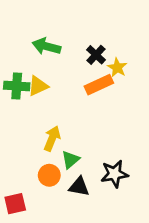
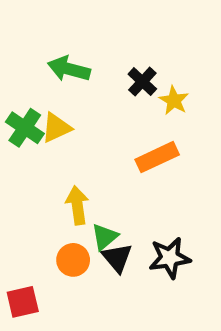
orange rectangle: (99, 85) -> (157, 157), moved
green cross: (17, 86) -> (25, 128), turned 30
yellow arrow: (52, 138) -> (77, 205), turned -30
black triangle: (79, 187) -> (117, 258), moved, turned 40

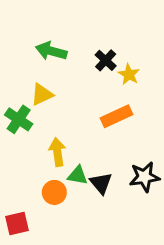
green cross: (25, 128) -> (19, 119), moved
green triangle: (105, 237) -> (78, 175), turned 50
black triangle: (117, 258) -> (101, 183), moved
black star: (170, 258) -> (144, 177), moved

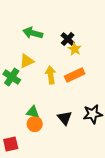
yellow star: (129, 74) -> (75, 49), moved
yellow arrow: (57, 152) -> (51, 75), moved
green triangle: (78, 175) -> (33, 112), moved

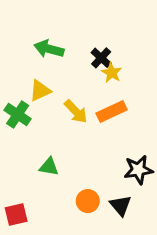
yellow arrow: (51, 75) -> (76, 112), turned 144
black triangle: (65, 118) -> (121, 206), moved
orange circle: (35, 124) -> (88, 201), moved

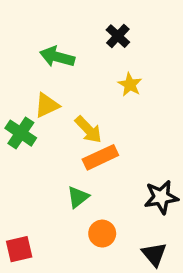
black cross: (101, 58) -> (118, 36), moved
orange rectangle: (112, 112) -> (100, 157), moved
green triangle: (49, 167) -> (78, 197), moved, turned -48
black triangle: (121, 206) -> (154, 254), moved

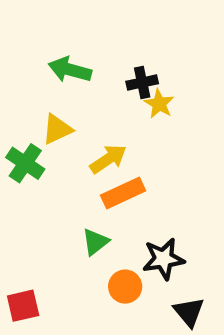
black cross: (118, 36) -> (142, 82), moved, turned 35
yellow arrow: (88, 130) -> (108, 159), turned -80
black star: (161, 197) -> (163, 259), moved

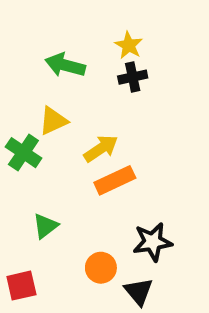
yellow star: (159, 104) -> (129, 45), moved
green triangle: (95, 242) -> (45, 226), moved
orange circle: (125, 287) -> (101, 268), moved
black triangle: (189, 312) -> (139, 292), moved

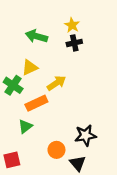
orange rectangle: (115, 180) -> (36, 103), moved

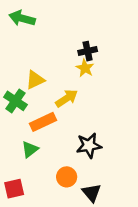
yellow star: (72, 25) -> (85, 68), moved
green arrow: (36, 36) -> (22, 18), moved
black star: (85, 135) -> (89, 145), moved

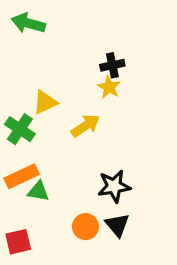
orange rectangle: (43, 122) -> (22, 176), moved
green triangle: (30, 149) -> (38, 191), turned 48
black triangle: (92, 193) -> (117, 225), moved

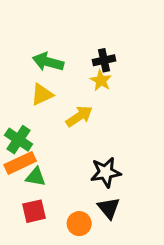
green arrow: (28, 23) -> (48, 62), moved
green cross: (20, 129) -> (19, 140), moved
orange circle: (85, 227) -> (79, 224), moved
red square: (18, 242) -> (34, 211), moved

